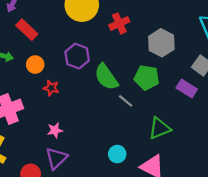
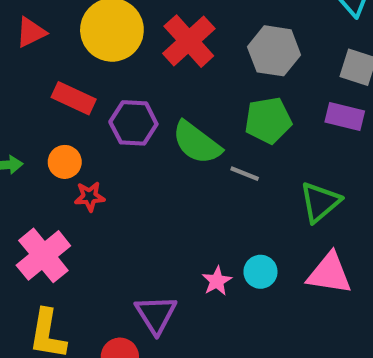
red cross: (119, 23) -> (189, 41), size x1.4
red rectangle: (27, 30) -> (74, 98), moved
red star: (51, 88) -> (90, 196), moved
pink star: (55, 130) -> (217, 281), moved

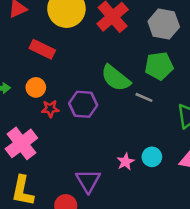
purple hexagon: (133, 123) -> (83, 104), moved

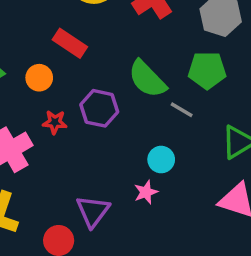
red rectangle: (42, 49) -> (70, 43), moved
red star: (50, 109) -> (55, 122), moved
cyan circle: (152, 157) -> (161, 160), moved

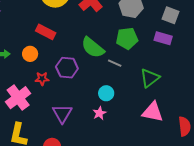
purple triangle: (93, 211) -> (62, 114), moved

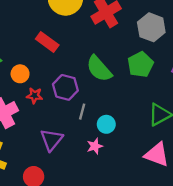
green pentagon: (127, 38) -> (140, 64), turned -30
orange circle: (30, 54) -> (20, 74), moved
gray line: (115, 63) -> (82, 112), moved, turned 72

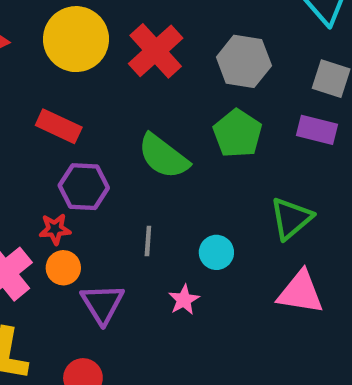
orange circle: (20, 74) -> (63, 268), moved
purple hexagon: (65, 87) -> (84, 187), moved
cyan circle: (106, 124) -> (216, 252), moved

